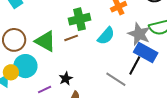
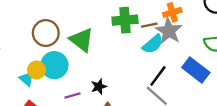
gray star: (139, 34) -> (169, 31), moved
brown line: (71, 38) -> (149, 25), moved
black line: (135, 65) -> (158, 76), moved

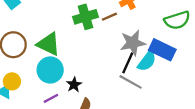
gray star: (169, 31) -> (133, 43), moved, turned -30
cyan semicircle: (153, 44) -> (147, 61), moved
cyan circle: (54, 65) -> (50, 70), moved

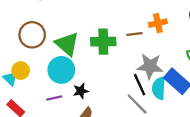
green cross: (86, 17) -> (103, 42), moved
cyan semicircle: (147, 61) -> (159, 88), turned 130
black line: (128, 63) -> (140, 85), turned -65

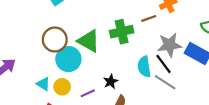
cyan circle: (61, 70) -> (68, 59), moved
yellow circle: (21, 71) -> (62, 87), moved
cyan semicircle: (159, 88) -> (144, 67), moved

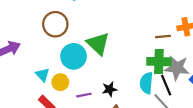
green cross: (122, 32) -> (159, 62), moved
brown circle: (55, 40) -> (55, 24), moved

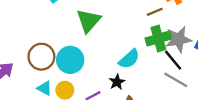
brown circle: (55, 24) -> (41, 57), moved
green triangle: (98, 44) -> (89, 21), moved, turned 45
cyan semicircle: (146, 83) -> (129, 59), moved, turned -120

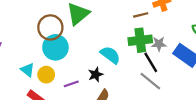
gray star: (179, 39) -> (159, 44), size x0.6
brown circle: (41, 57) -> (50, 27), moved
cyan semicircle: (129, 59) -> (110, 55), turned -110

